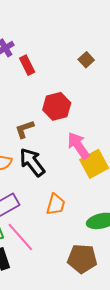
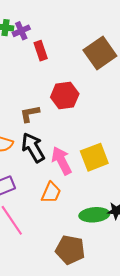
brown square: (86, 60) -> (100, 53), size x2.0
pink arrow: (78, 146) -> (62, 161), moved

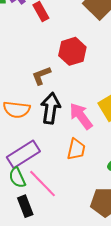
black arrow: (33, 148) -> (51, 108), turned 48

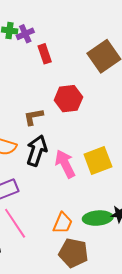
orange trapezoid: (76, 149) -> (63, 223), moved

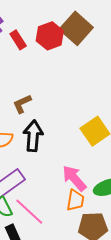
red hexagon: (68, 99) -> (50, 36), moved
pink arrow: (65, 164) -> (74, 178), moved

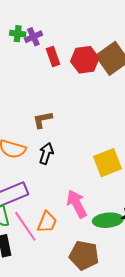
black arrow: (33, 136) -> (46, 153), size x0.7
orange trapezoid: (75, 200) -> (47, 222), moved

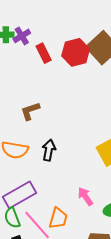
brown L-shape: (43, 120) -> (30, 111), moved
pink arrow: (77, 204) -> (85, 196), size x0.7

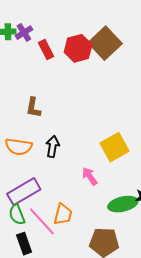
brown L-shape: (30, 111) -> (33, 108), turned -60
pink arrow: (85, 196) -> (90, 176), moved

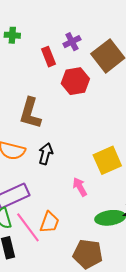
purple cross: (24, 33) -> (72, 42), moved
red hexagon: (78, 48) -> (75, 81), moved
brown L-shape: (33, 108) -> (30, 113), size x1.5

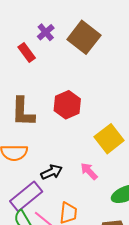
red hexagon: (75, 81) -> (67, 105), moved
black arrow: (46, 154) -> (52, 172), moved, turned 65

